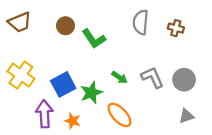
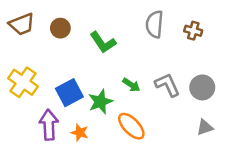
brown circle: (66, 26) -> (60, 28), moved

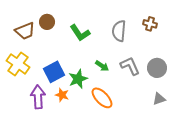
brown trapezoid: (22, 24) -> (25, 31), moved
gray semicircle: (155, 24) -> (119, 31), moved
orange star: (80, 133) -> (62, 95), moved

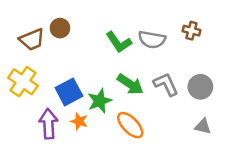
gray semicircle: (119, 31) -> (152, 40), turned -85
green L-shape: (80, 33) -> (119, 42), moved
green arrow: (102, 66) -> (130, 84), size x1.5
gray triangle: (159, 99) -> (203, 126), turned 32

